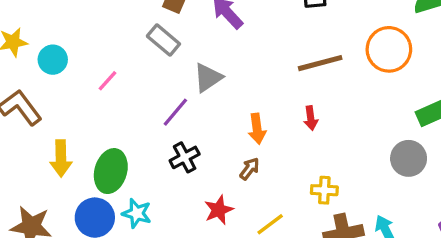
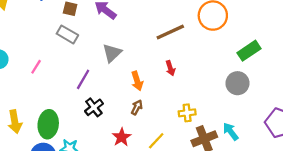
gray triangle: (208, 78) -> (112, 53), moved

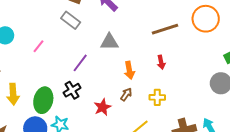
gray triangle: (112, 53) -> (109, 42), turned 36
black cross: (94, 107) -> (72, 90), moved
yellow cross: (187, 113) -> (157, 97), moved
red star: (122, 137) -> (103, 107), moved

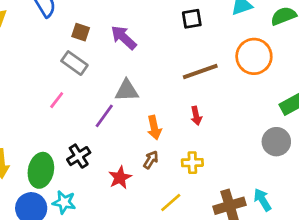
pink line: (39, 46) -> (57, 100), moved
purple line: (80, 63) -> (104, 116), moved

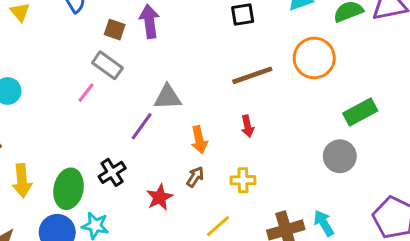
purple arrow: (124, 37) -> (149, 21), moved, turned 40
pink line: (57, 100) -> (86, 93), moved

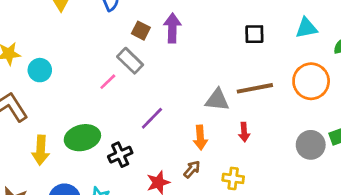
gray triangle: (168, 97) -> (217, 100), moved
gray circle: (340, 156) -> (311, 145), moved
green ellipse: (69, 189) -> (82, 138), moved, turned 56

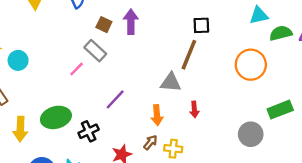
cyan triangle: (306, 28) -> (259, 15), moved
brown line: (255, 88) -> (189, 55), moved, turned -56
gray circle: (311, 145) -> (251, 134), moved
yellow cross: (233, 178) -> (173, 149), moved

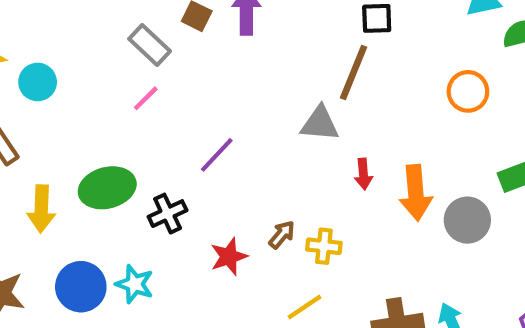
gray rectangle: (95, 51) -> (150, 45), moved
orange circle: (251, 65) -> (468, 91), size x0.7
orange arrow: (157, 115) -> (416, 193), moved, size x1.4

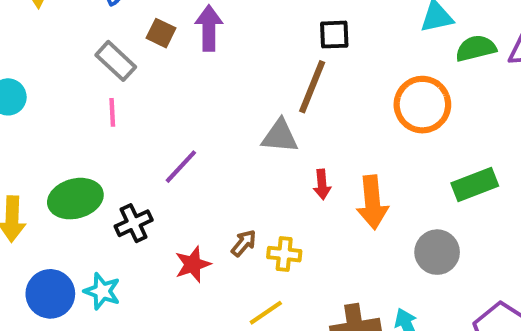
orange circle: (468, 91) -> (422, 105), size x1.4
pink line: (146, 98) -> (112, 112), turned -48
gray circle: (467, 220) -> (437, 252), moved

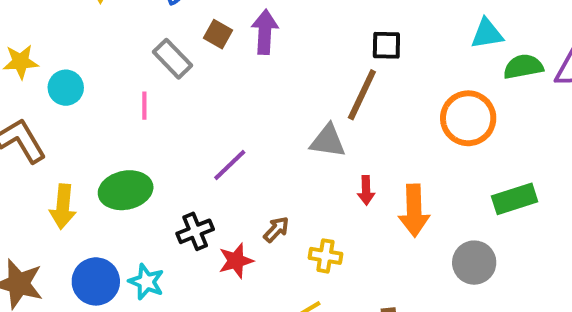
pink line: (112, 112) -> (144, 106), moved
black cross: (134, 223) -> (195, 231), moved
brown arrow: (244, 243) -> (276, 229), moved

